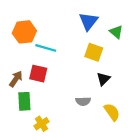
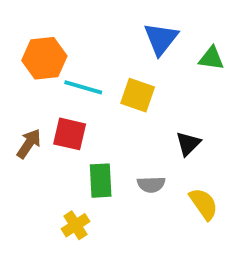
green triangle: (116, 32) -> (211, 58), turned -32
yellow square: (94, 52) -> (138, 95), moved
green rectangle: (24, 101) -> (101, 181), moved

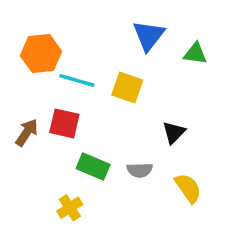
green rectangle: (101, 181) -> (93, 167), turned -64

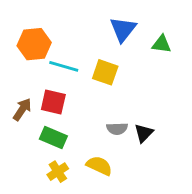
black triangle: (174, 132) -> (144, 133), moved
green rectangle: (93, 167) -> (53, 138), moved
gray semicircle: (140, 170) -> (117, 129), moved
yellow semicircle: (188, 188) -> (99, 166), moved, turned -30

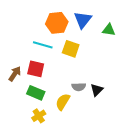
orange hexagon: (34, 44) -> (57, 23), moved
yellow semicircle: (99, 166) -> (63, 102), moved, turned -84

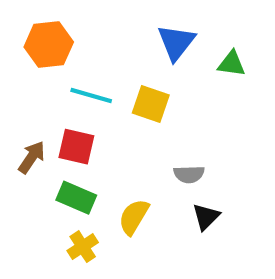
orange hexagon: (57, 23) -> (49, 44), moved
gray semicircle: (79, 87) -> (189, 174), moved
black triangle: (97, 90) -> (206, 217), moved

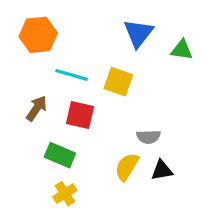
red square: (76, 147) -> (80, 115), moved
brown arrow: (32, 157) -> (37, 108), moved
yellow semicircle: (134, 217) -> (127, 167), moved
black triangle: (206, 217) -> (162, 170), turned 35

